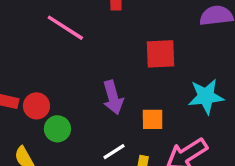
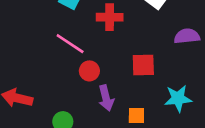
red circle: (36, 106) -> (89, 71), moved

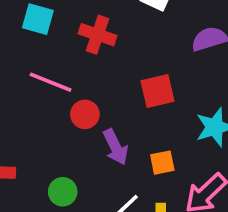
red cross: (110, 17) -> (98, 35), turned 30

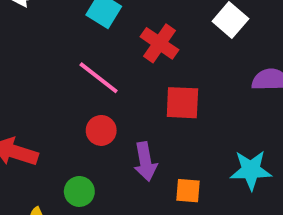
red square: (158, 91) -> (182, 103), moved
red circle: (85, 114) -> (101, 130), moved

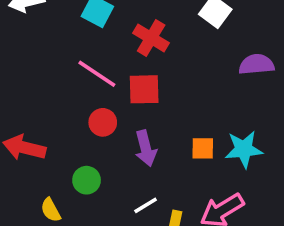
red square: (182, 103) -> (144, 89), moved
orange square: (188, 191) -> (203, 148), moved

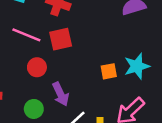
purple arrow: (146, 148) -> (61, 94), moved

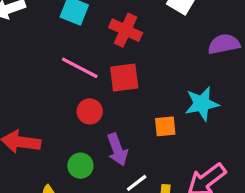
cyan star: (137, 66) -> (202, 104), moved
orange square: (109, 71) -> (165, 126), moved

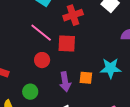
red cross: (126, 30) -> (73, 15), turned 36
purple arrow: (117, 149) -> (65, 82), moved

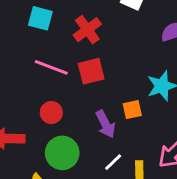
red circle: (42, 60) -> (51, 113), moved
green circle: (30, 92) -> (62, 153), size x1.5

